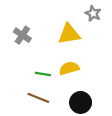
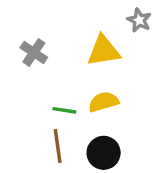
brown line: (38, 98) -> (58, 146), turned 60
black circle: (81, 102) -> (104, 153), moved

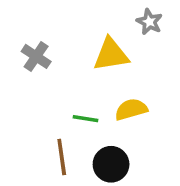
yellow semicircle: (104, 102) -> (131, 109), moved
green line: (64, 110) -> (85, 119), moved

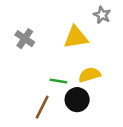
brown line: (62, 157) -> (42, 107), turned 35
black circle: (111, 164) -> (77, 100), moved

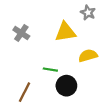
yellow semicircle: (90, 75) -> (88, 56), moved
brown line: (42, 107) -> (25, 92), moved

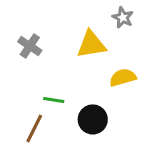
green line: (50, 70) -> (54, 100), moved

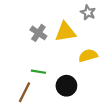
gray cross: (30, 46) -> (38, 33), moved

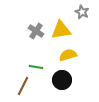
yellow semicircle: (88, 56) -> (68, 55), moved

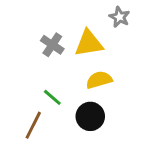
green line: (36, 67) -> (52, 97), turned 32

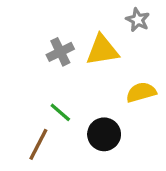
gray cross: (52, 45) -> (60, 52), turned 30
yellow semicircle: (99, 80) -> (141, 92), moved

